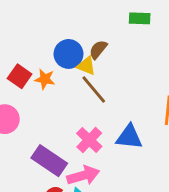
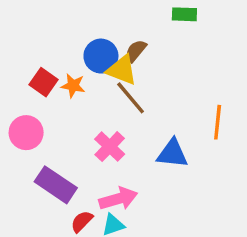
yellow triangle: (86, 66) -> (122, 70), size x1.4
pink cross: (89, 140) -> (110, 147), moved
purple rectangle: (49, 161) -> (56, 185), moved

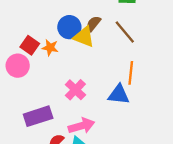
brown line: (131, 98) -> (125, 32), moved
orange line: (218, 122) -> (131, 73), moved
pink circle: (26, 133) -> (18, 66), moved
purple rectangle: (56, 185) -> (38, 116), turned -52

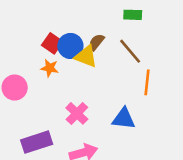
red square: (30, 45) -> (52, 43), moved
orange line: (131, 73) -> (147, 82), moved

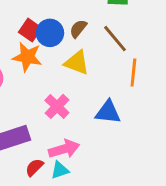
yellow triangle: (86, 56) -> (77, 63), moved
orange star: (50, 68) -> (27, 57), size x1.5

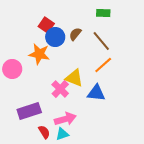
red square: (30, 30) -> (46, 25), moved
yellow triangle: (77, 63) -> (74, 78), moved
orange line: (133, 73) -> (103, 65), moved, turned 42
red semicircle: (34, 167) -> (44, 132), turned 104

